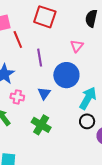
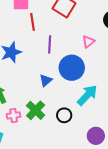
pink cross: (17, 97) -> (14, 115), moved, turned -32
black circle: (87, 121) -> (64, 115), moved

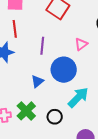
red line: (32, 22) -> (15, 29), moved

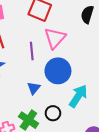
pink triangle: (81, 44) -> (55, 38), moved, size x1.6
black circle: (55, 117) -> (53, 113), moved

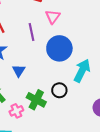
pink triangle: (55, 38) -> (53, 17), size x0.7
blue triangle: (34, 88) -> (19, 71), moved

